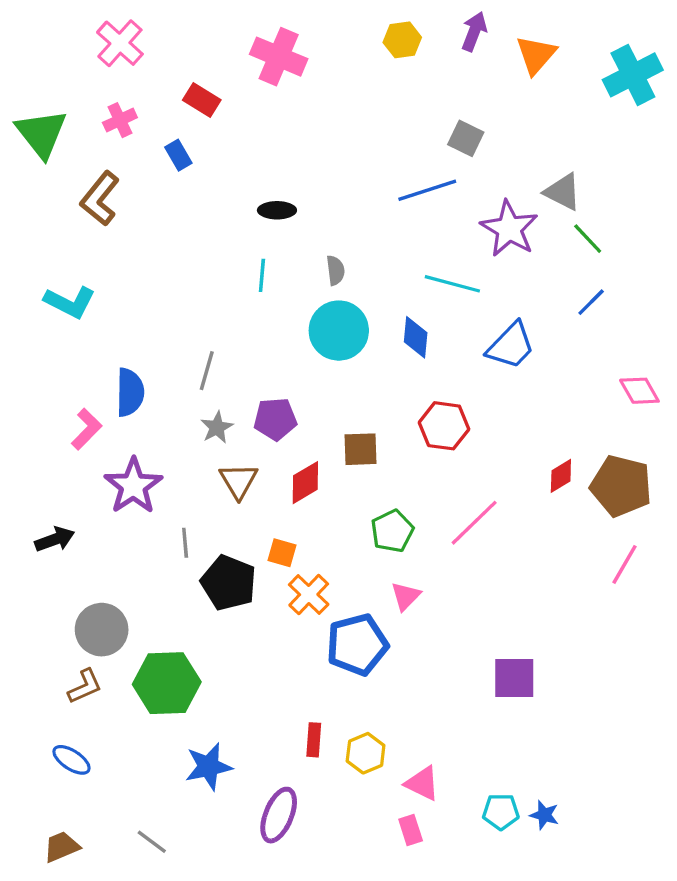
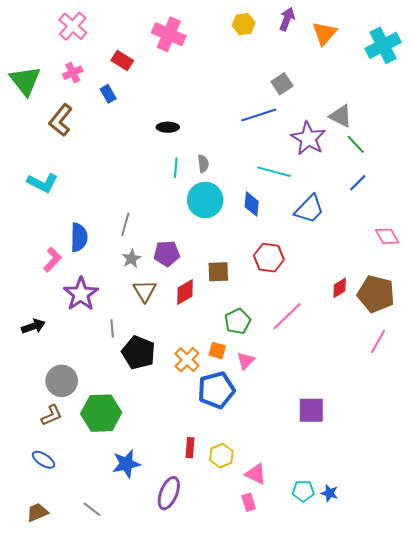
gray square: (466, 138) -> (282, 84), turned 30
cyan line: (262, 275) -> (176, 168), moved
orange square: (282, 553) -> (217, 351), moved

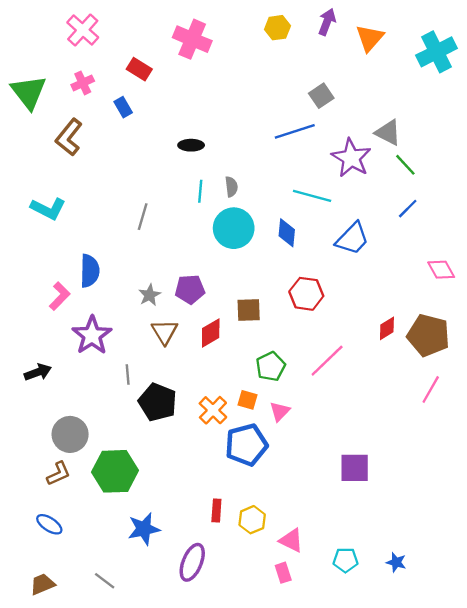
gray line: (125, 224) -> (143, 217), moved
blue star: (329, 493) -> (396, 562), moved

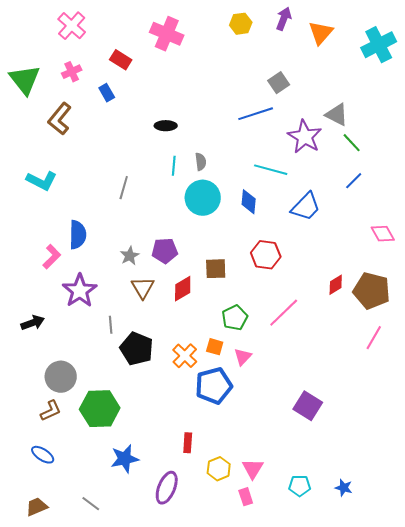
purple square: (355, 468) -> (308, 406), turned 32
yellow hexagon: (252, 520) -> (219, 469), moved
pink triangle: (291, 540) -> (253, 469), turned 35

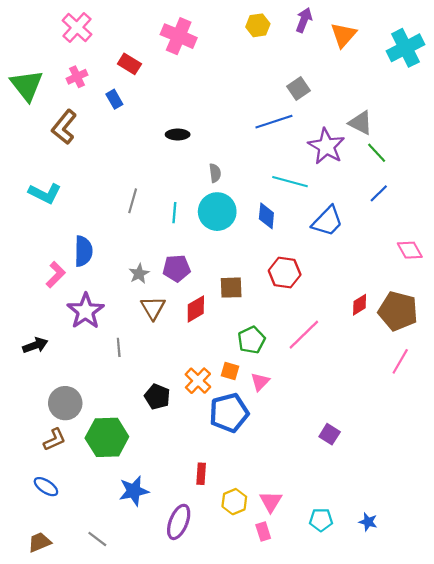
cyan line: (174, 166) -> (174, 213), moved
black pentagon: (137, 349) -> (157, 397), moved, size x0.7
purple square: (308, 406) -> (330, 434), size x0.7

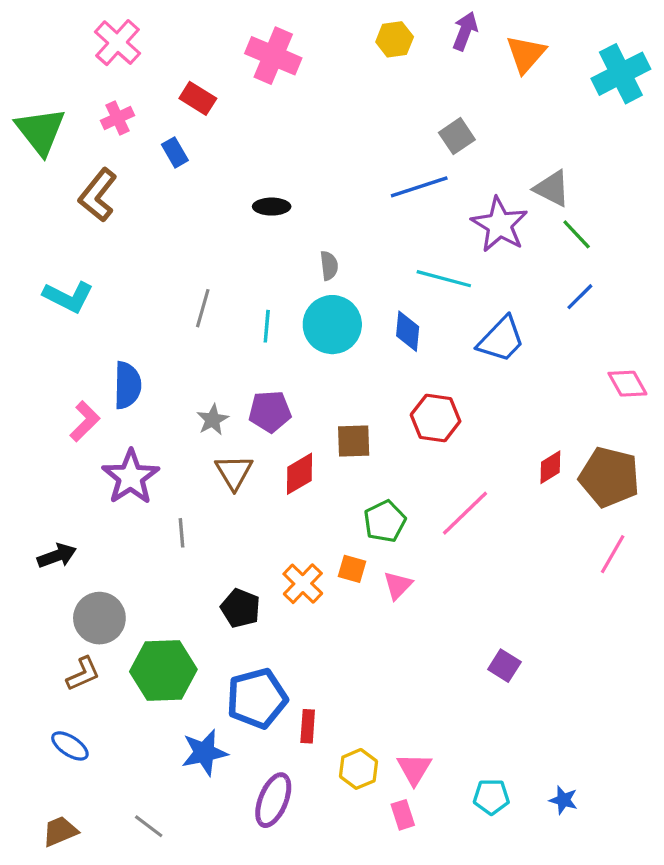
black arrow: (35, 345) -> (57, 556), moved
blue pentagon: (229, 413) -> (257, 698), moved

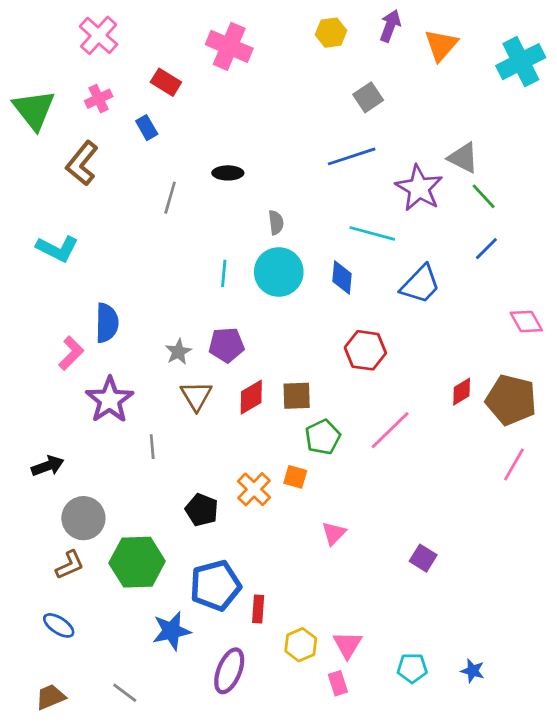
gray square: (457, 136) -> (368, 97), moved
gray line: (203, 308) -> (170, 198), moved
brown square: (354, 441) -> (297, 396), moved
pink triangle: (398, 585) -> (334, 533), moved

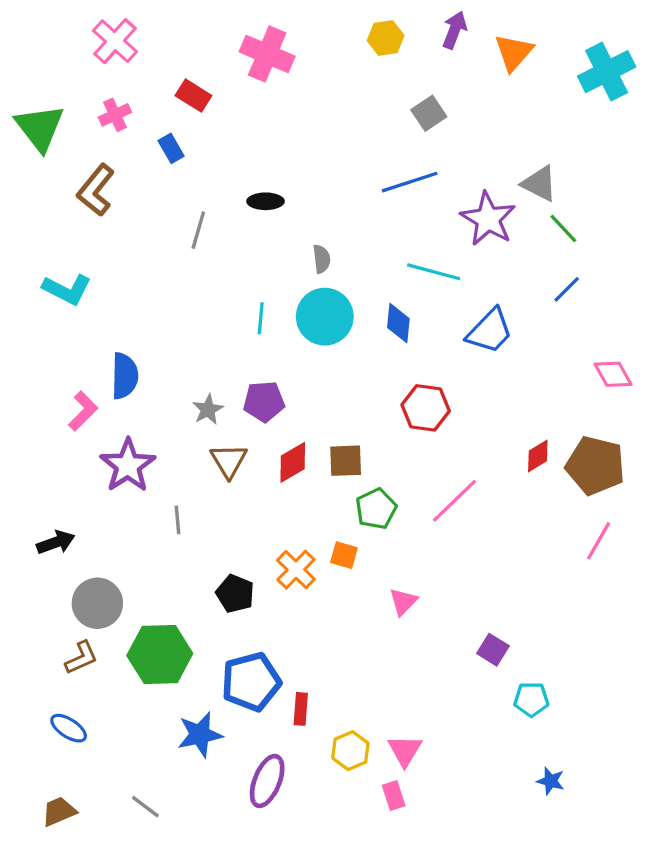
pink triangle: (334, 533) -> (403, 602), moved
cyan pentagon: (412, 668) -> (531, 699), moved

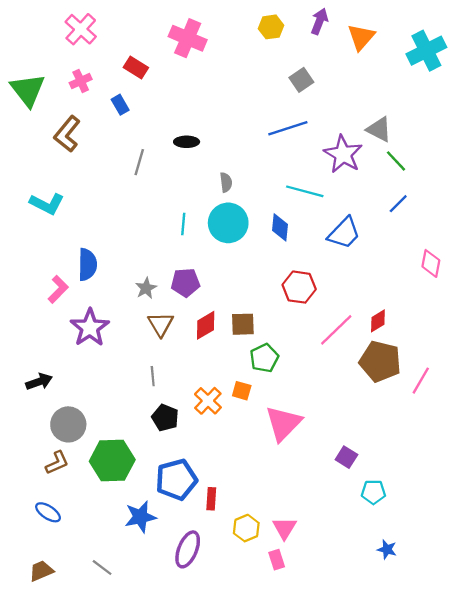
pink diamond: (613, 374) -> (431, 263), turned 40
brown pentagon: (595, 466) -> (380, 361), moved
pink line: (454, 501) -> (336, 330), moved
gray line: (177, 520) -> (153, 376), moved
pink triangle: (403, 602) -> (283, 423), size x1.8

